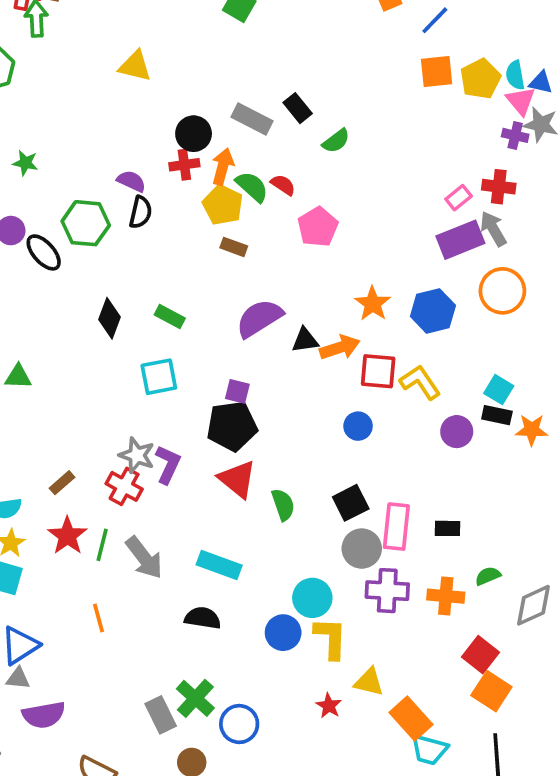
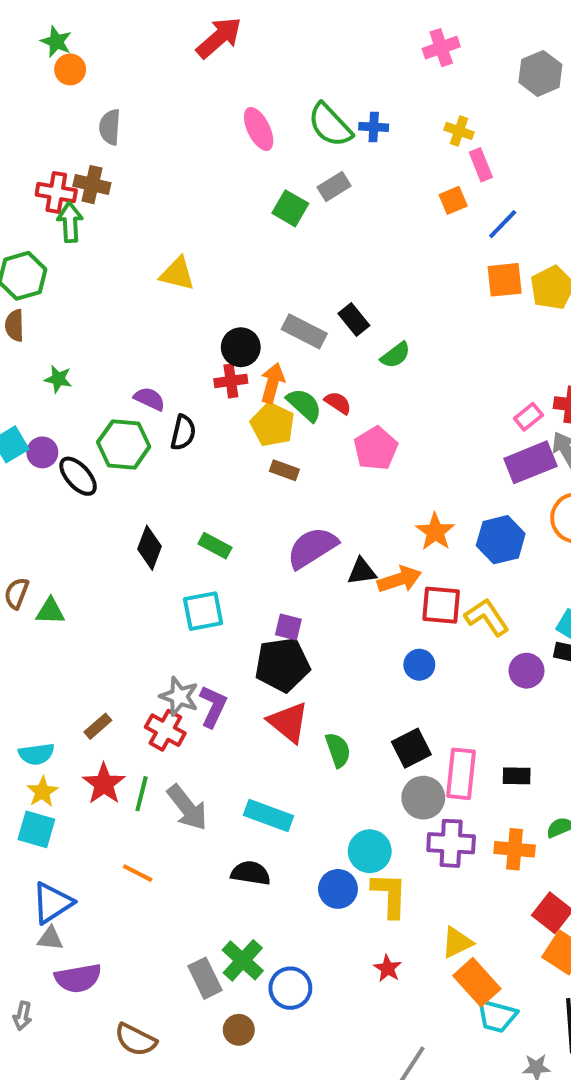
purple semicircle: (131, 181) -> (149, 399), moved
orange line: (98, 618) -> (138, 873), turned -48
yellow triangle: (369, 682) -> (457, 942), moved, turned -40

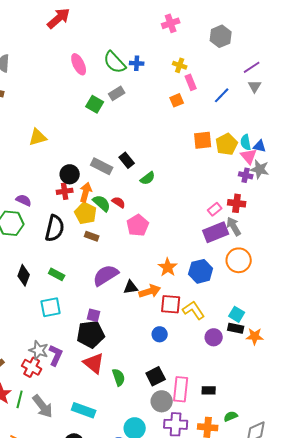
blue line: (503, 224) -> (222, 95), moved
yellow triangle: (177, 274) -> (38, 137), turned -30
black semicircle: (183, 433) -> (55, 228), moved, size x1.5

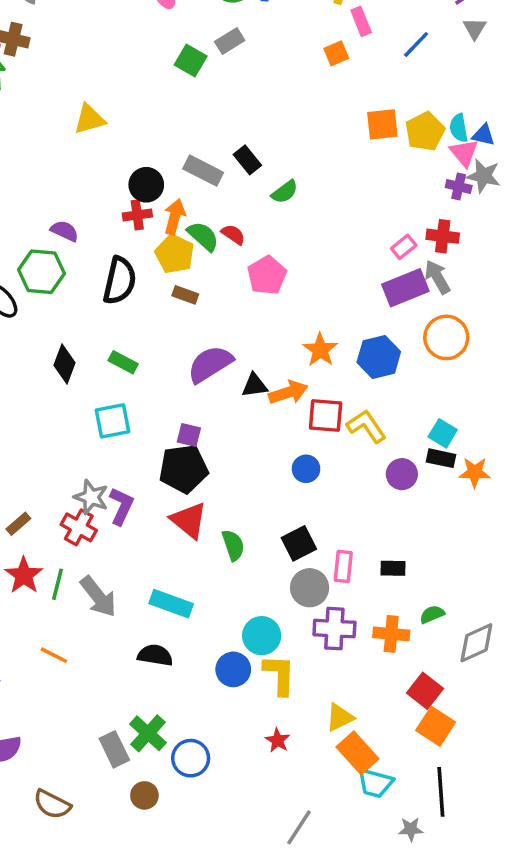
pink rectangle: (181, 389) -> (343, 566), size x0.7

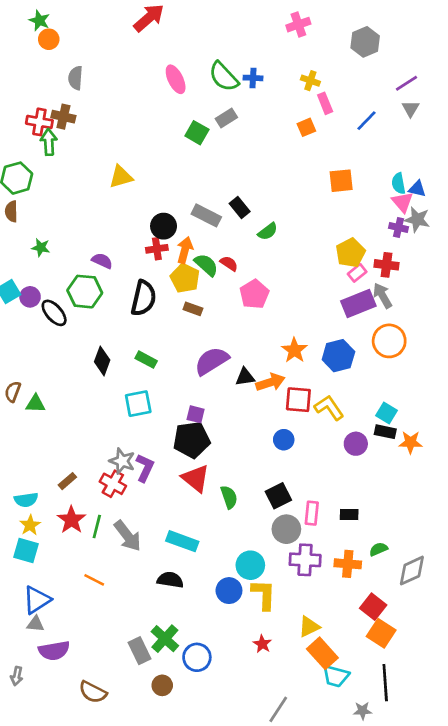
yellow pentagon: (425, 131) -> (350, 253), moved

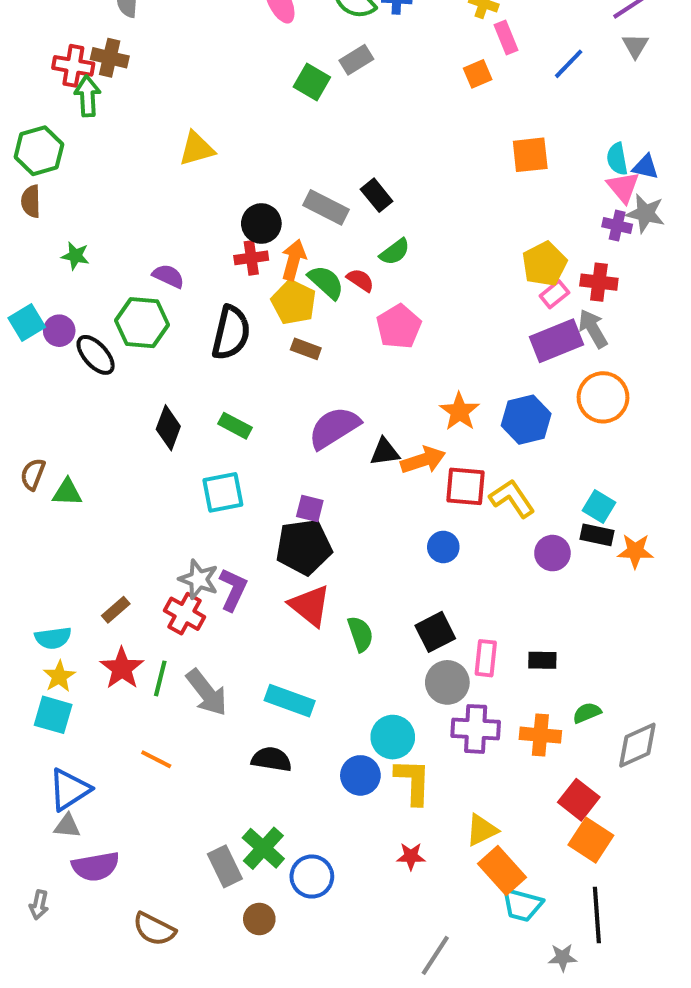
green semicircle: (268, 231) -> (395, 252), moved
red star: (262, 644) -> (411, 856), turned -30

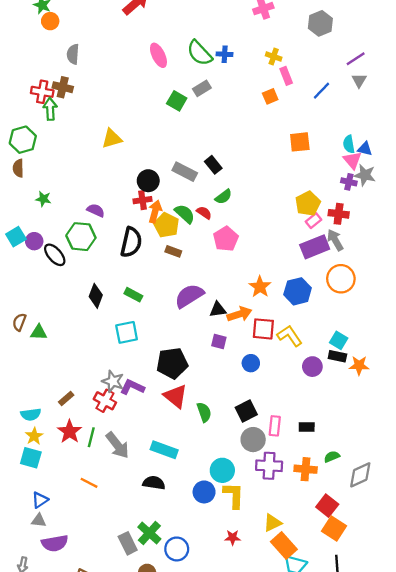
orange arrow: (294, 260) -> (155, 212), moved
purple square: (310, 509) -> (219, 341), moved
purple L-shape: (233, 589) -> (132, 387), turned -90
blue triangle: (69, 790) -> (40, 500), size x0.7

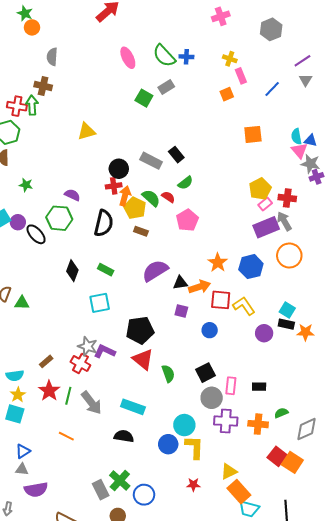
red cross: (42, 92) -> (17, 106), moved
purple cross: (349, 182) -> (317, 177), moved, turned -32
orange square: (334, 528) -> (292, 462), moved

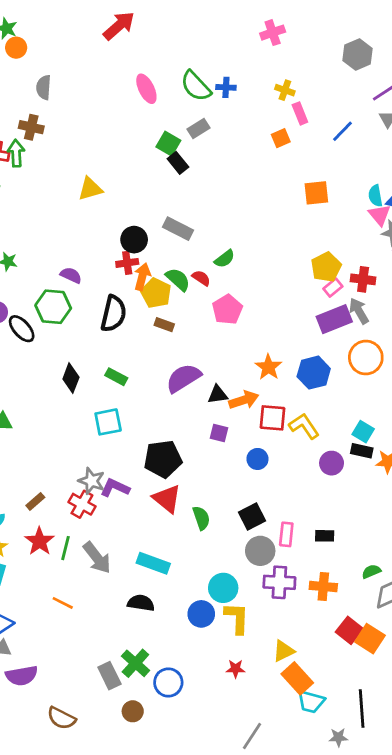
gray hexagon: (271, 29) -> (358, 54), moved
black rectangle: (176, 155) -> (178, 163), moved
green semicircle: (281, 413) -> (371, 571), moved

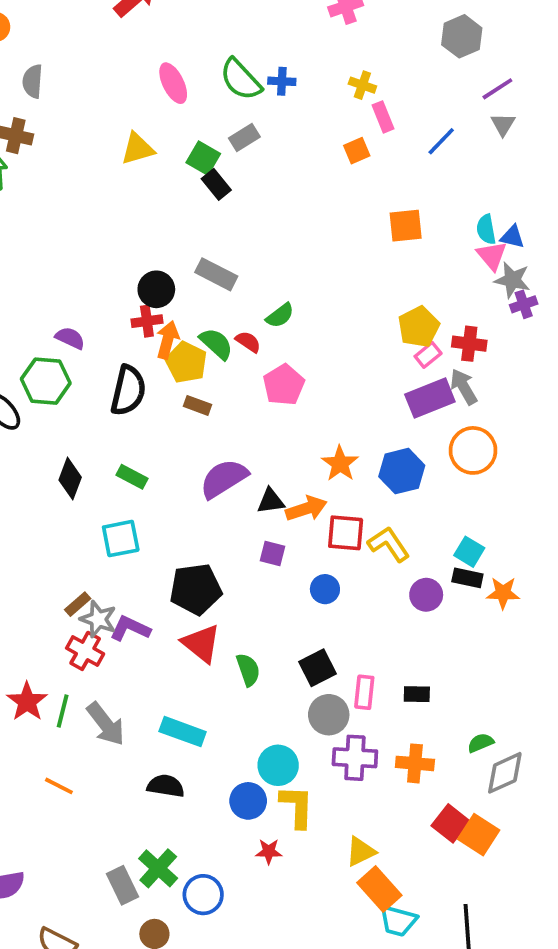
yellow triangle: (90, 189) -> (138, 149), moved
brown rectangle: (35, 501) -> (78, 604), moved
red star: (236, 669) -> (269, 851), moved

